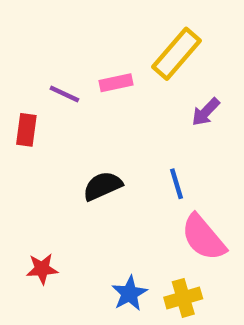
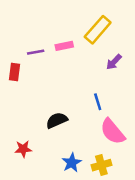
purple line: (64, 94) -> (36, 52), turned -35
black semicircle: (103, 186) -> (57, 120), moved

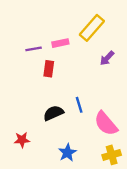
red rectangle: (14, 72) -> (49, 69), moved
blue line: (98, 102) -> (79, 105), moved
yellow cross: (101, 165) -> (112, 155), moved

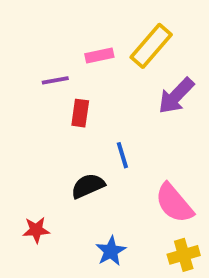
pink rectangle: (60, 43) -> (99, 56), moved
purple arrow: (107, 58) -> (176, 96), size x1.5
blue line: (79, 105) -> (122, 155), moved

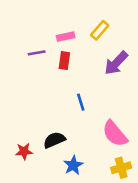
yellow rectangle: (151, 46) -> (100, 30), size x0.7
red rectangle: (80, 113) -> (64, 61), moved
black semicircle: (88, 186) -> (54, 140), moved

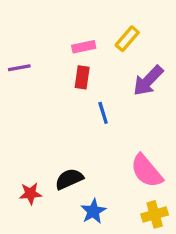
purple line: (37, 53) -> (19, 68), moved
blue line: (81, 102) -> (103, 113), moved

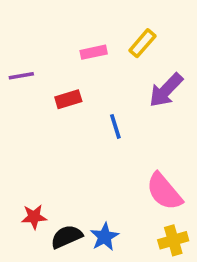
red rectangle: (82, 77) -> (68, 99), moved, turned 65
black semicircle: (69, 179) -> (67, 237), moved

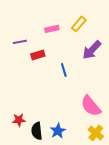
purple line: (21, 76) -> (20, 42), moved
black semicircle: (67, 237) -> (37, 131), turned -72
yellow cross: (173, 240) -> (96, 133), turned -35

